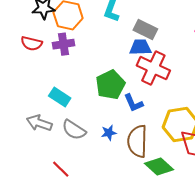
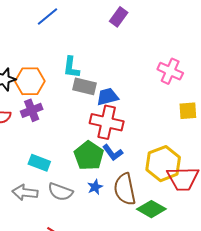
gray rectangle: (145, 30) -> (84, 86), moved
red cross: (153, 68) -> (107, 122), moved
green pentagon: (110, 85) -> (89, 156), moved

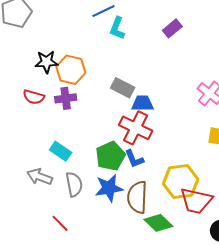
cyan L-shape: (71, 67) -> (117, 28), moved
blue star: (95, 187) -> (109, 188), size x1.8
gray semicircle: (60, 192) -> (74, 184), turned -135

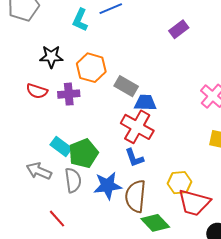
cyan L-shape: (117, 28) -> (80, 20), moved
orange hexagon: (71, 70) -> (91, 68), moved
green pentagon: (110, 156) -> (83, 153), moved
yellow hexagon: (181, 181) -> (180, 183), size x0.7

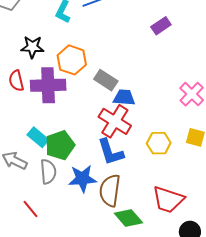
red semicircle: (37, 91) -> (16, 81), turned 55
purple cross: (69, 94) -> (48, 85), size x1.6
blue L-shape: (134, 158) -> (110, 152), size x1.4
yellow hexagon: (180, 183) -> (159, 143), moved

